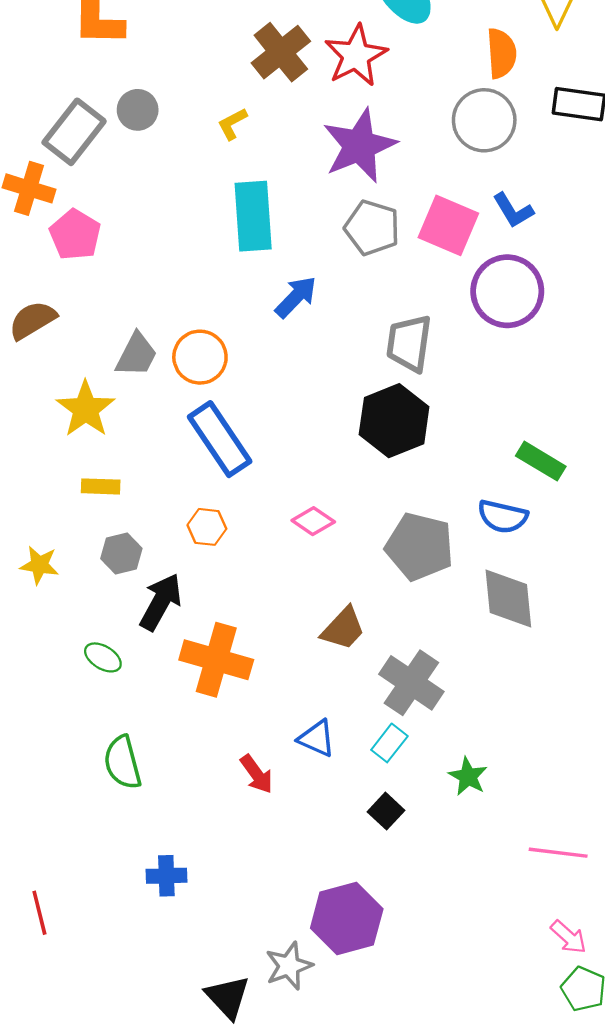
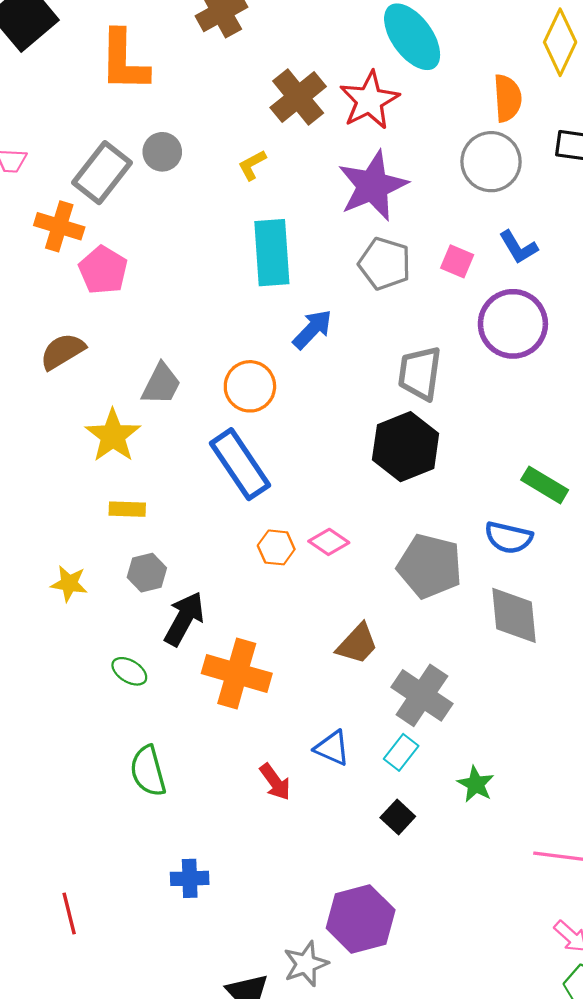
pink square: (448, 225) -> (457, 261), size x0.6
orange circle: (200, 357) -> (250, 386), moved
orange hexagon: (207, 527) -> (276, 547), moved

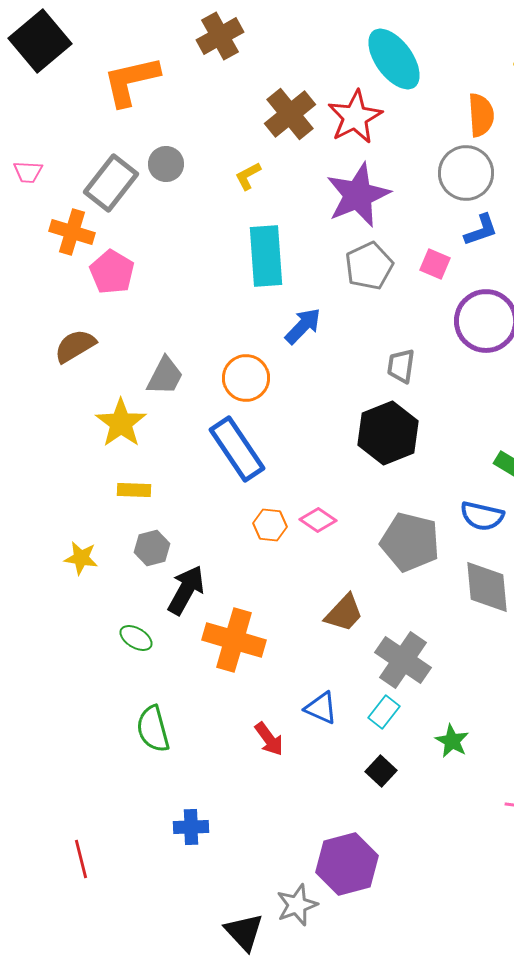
orange L-shape: (124, 61) -> (131, 81), turned 76
blue L-shape: (518, 247) -> (481, 230), moved, turned -78
gray pentagon: (385, 264) -> (369, 266), turned 30
gray trapezoid: (420, 373) -> (401, 366), size x0.7

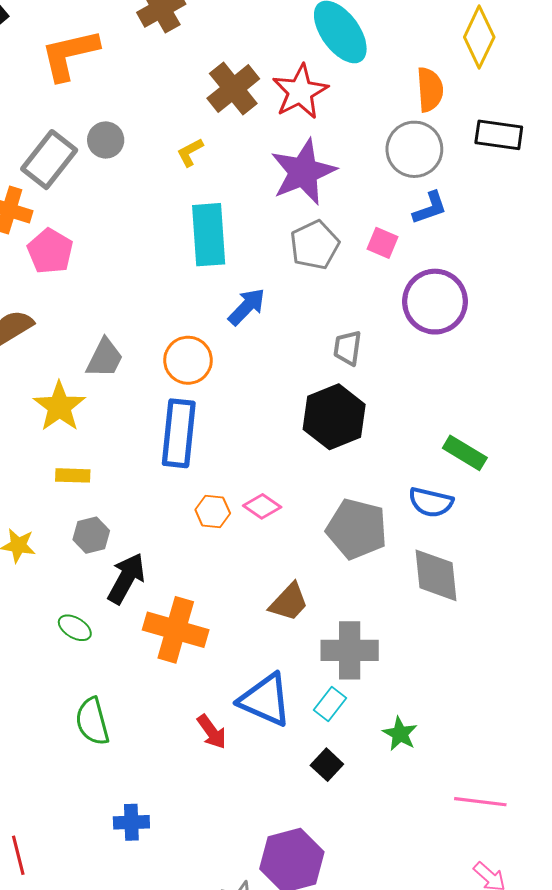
blue rectangle: (237, 449) -> (179, 433), turned 40
gray cross: (403, 660) -> (350, 650), turned -34
blue triangle: (321, 708) -> (265, 700), size x1.6

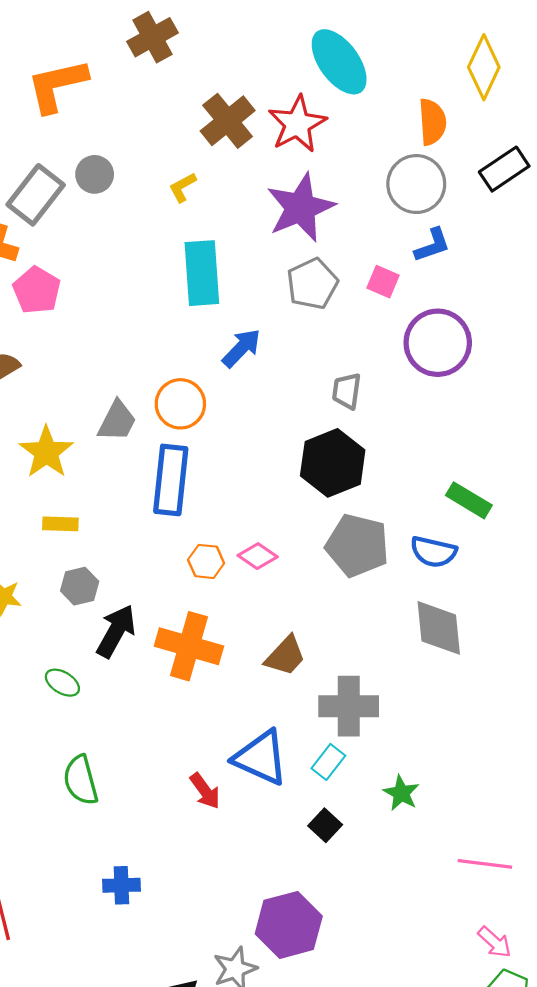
black rectangle: (499, 135) -> (504, 169), turned -42
gray trapezoid: (105, 358) -> (117, 421), moved
gray pentagon: (357, 529) -> (357, 545), moved
orange cross: (176, 630) -> (189, 646), moved

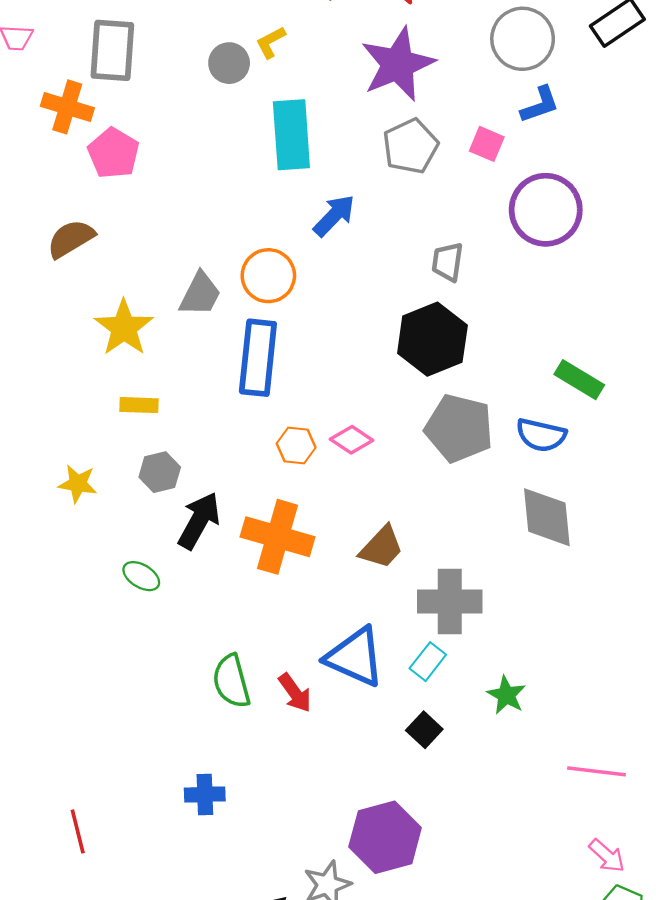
gray circle: (95, 174) -> (229, 63), moved
gray rectangle: (36, 195) -> (112, 50), turned -34
green semicircle: (81, 780) -> (231, 681), moved

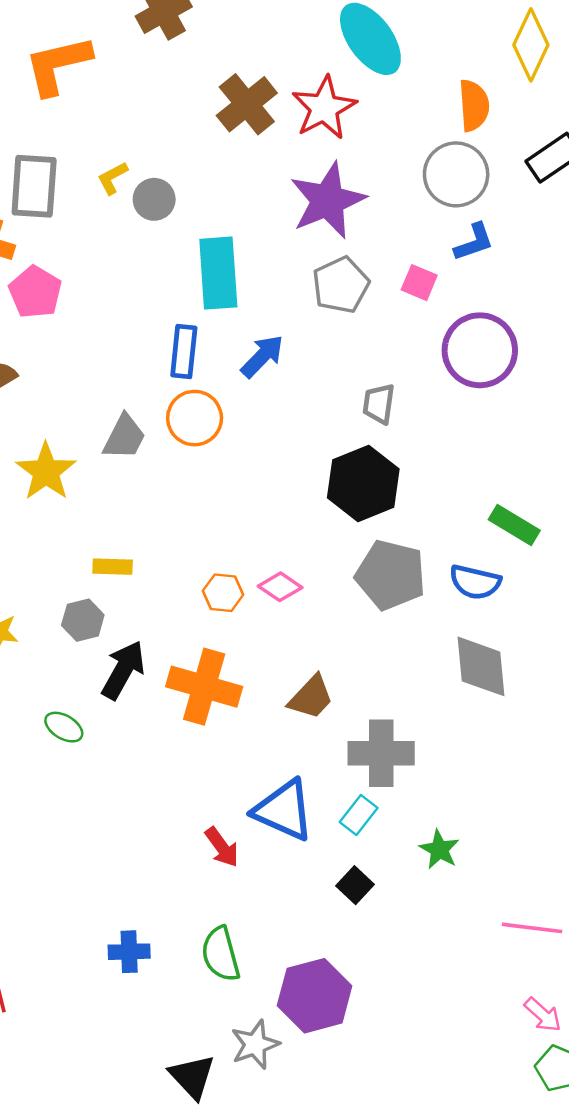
yellow L-shape: (271, 42) -> (113, 178), moved
blue rectangle: (258, 358) -> (184, 351), moved, size x0.7
yellow rectangle: (139, 405) -> (113, 567), moved
green semicircle: (231, 681) -> (221, 954), moved

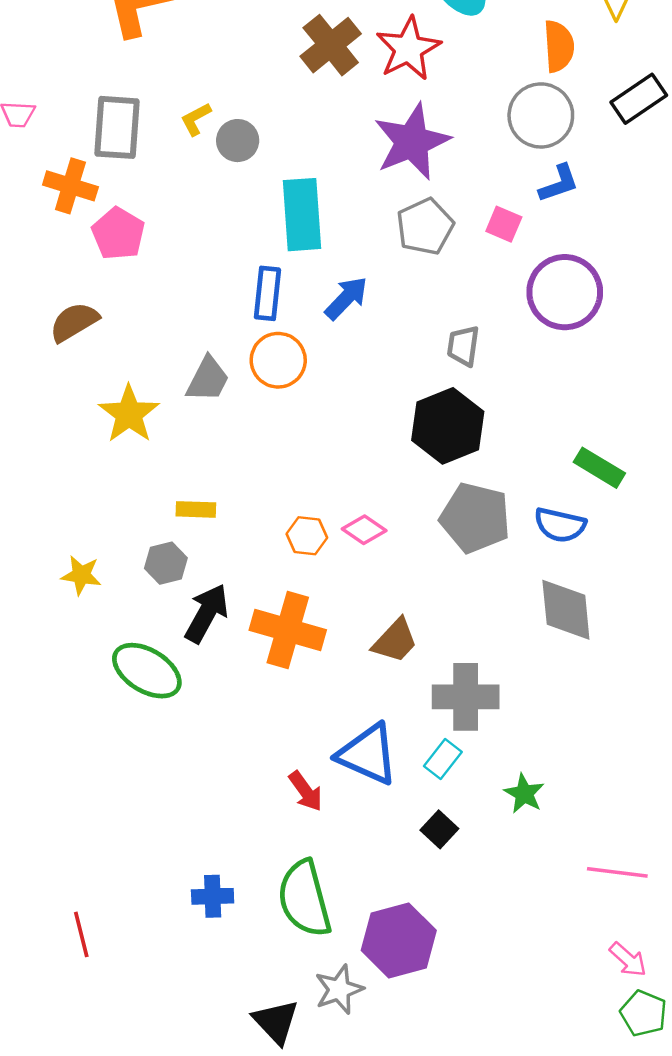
green ellipse: (64, 727) -> (147, 671), size x1.8
green semicircle: (221, 954) -> (304, 899), size x1.4

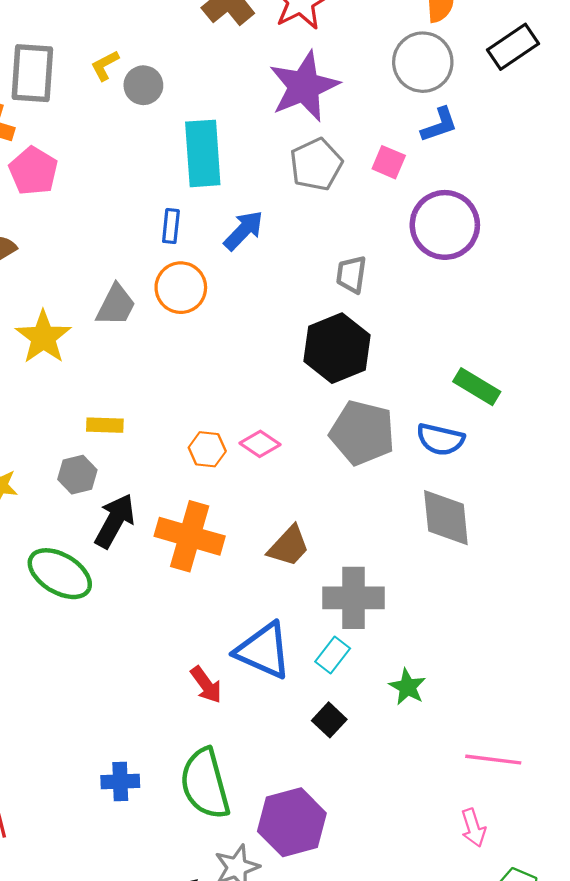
blue rectangle: (267, 293) -> (171, 226), size x0.7
pink arrow: (628, 960) -> (473, 828), moved, turned 30

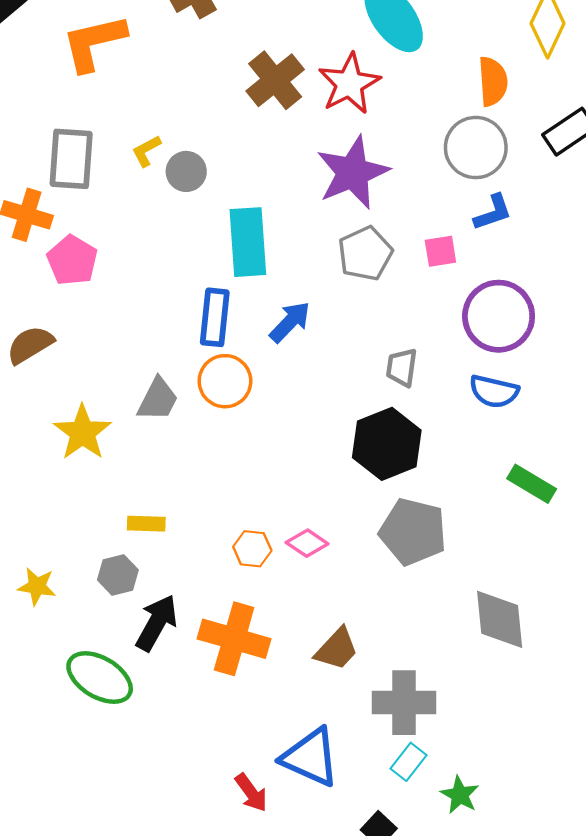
pink square: (389, 162) -> (440, 251), turned -32
blue rectangle: (171, 226) -> (215, 317), size x1.6
blue semicircle: (440, 439) -> (494, 391), moved
cyan rectangle: (333, 655) -> (408, 762), moved

